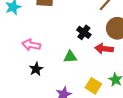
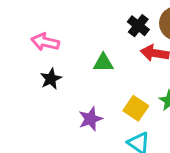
black cross: (84, 32) -> (138, 26), moved

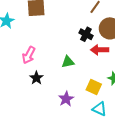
pink arrow: (45, 42) -> (29, 55), turned -66

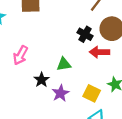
black star: (36, 78) -> (42, 80), moved
purple star: (66, 99) -> (60, 93), moved

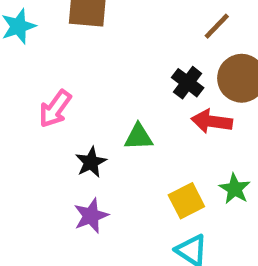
purple star: (60, 93) -> (91, 216), moved
yellow square: (92, 93) -> (186, 201), turned 30

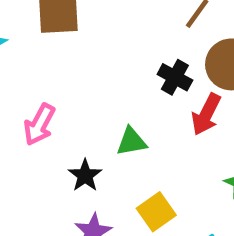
red arrow: (212, 121) -> (206, 114), turned -63
yellow square: (186, 201) -> (156, 212), moved

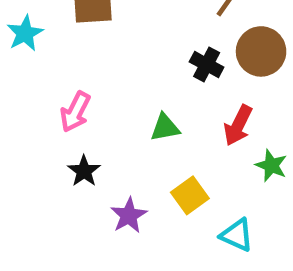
red arrow: (206, 114) -> (238, 125), moved
black star: (85, 175) -> (84, 171), moved

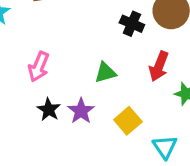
purple star: (129, 215) -> (81, 111), moved
cyan triangle: (237, 235) -> (165, 147), turned 36

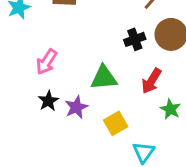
black cross: (132, 24) -> (135, 39), turned 36
green triangle: (105, 73) -> (104, 78), size x1.4

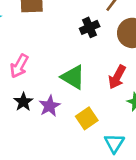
black cross: (135, 39) -> (90, 27), moved
green triangle: (104, 78) -> (73, 77), turned 40

